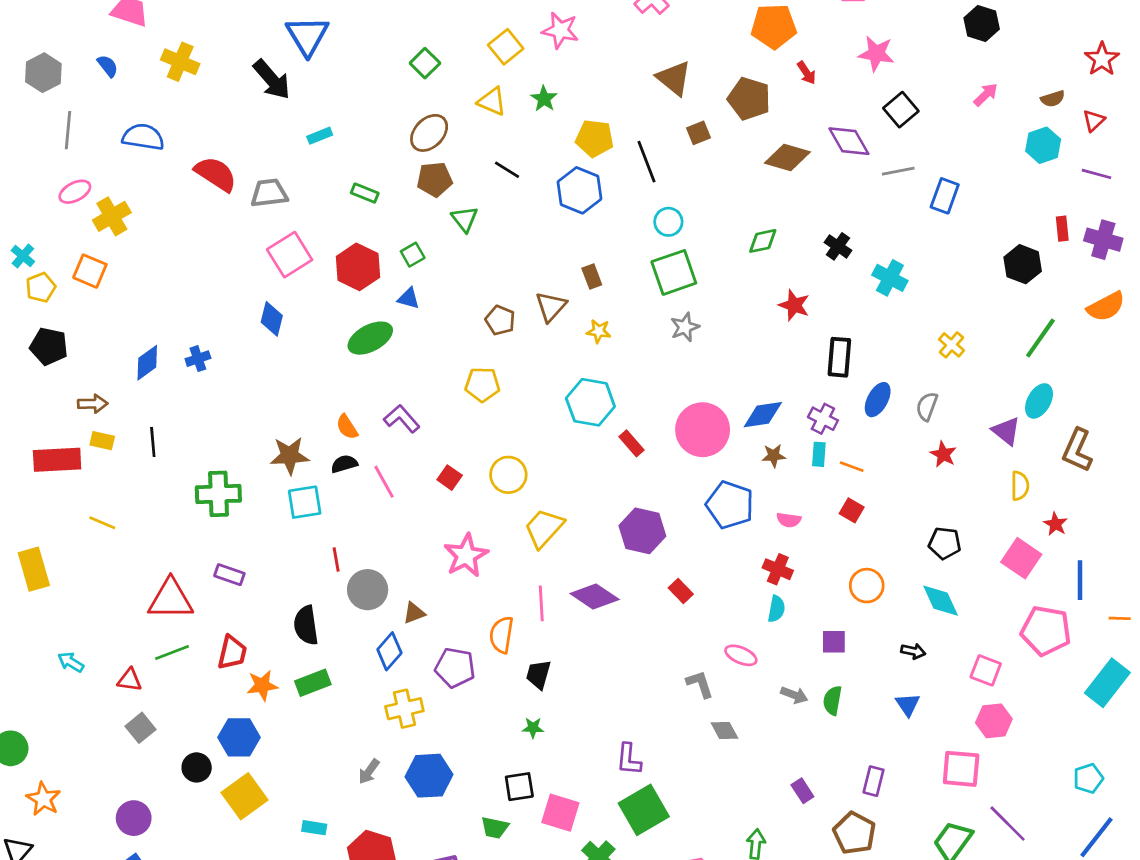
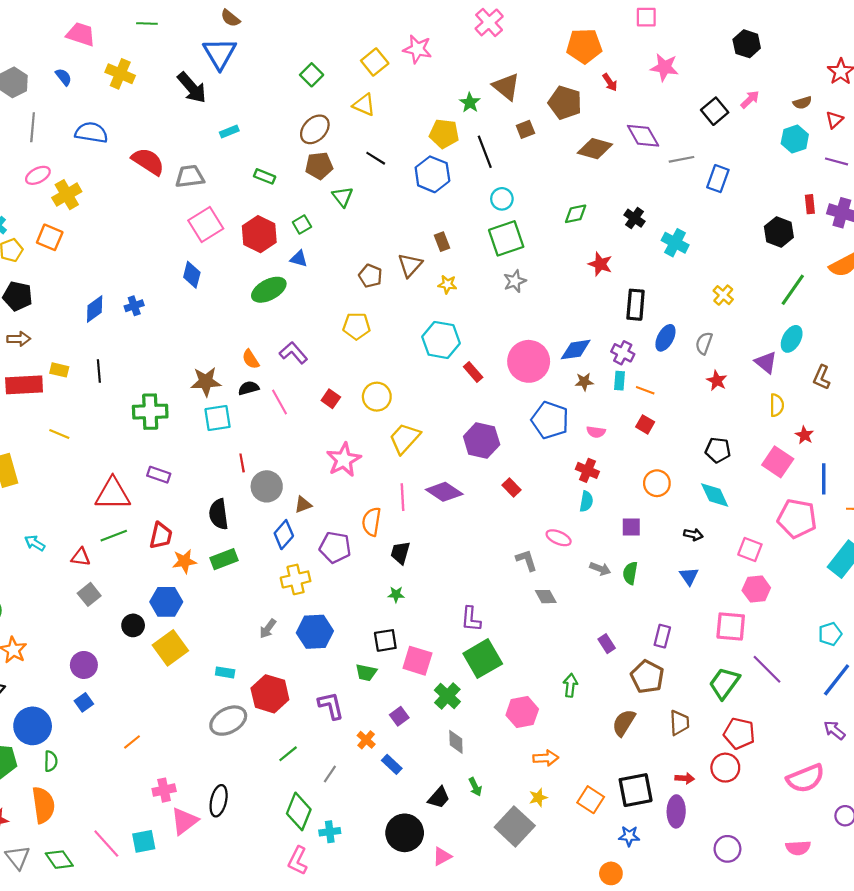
green star: (544, 99) -> (470, 103), moved
black square: (901, 110) -> (715, 111), moved
brown arrow: (93, 404) -> (19, 339), moved
brown L-shape: (1077, 450) -> (822, 377), size x0.7

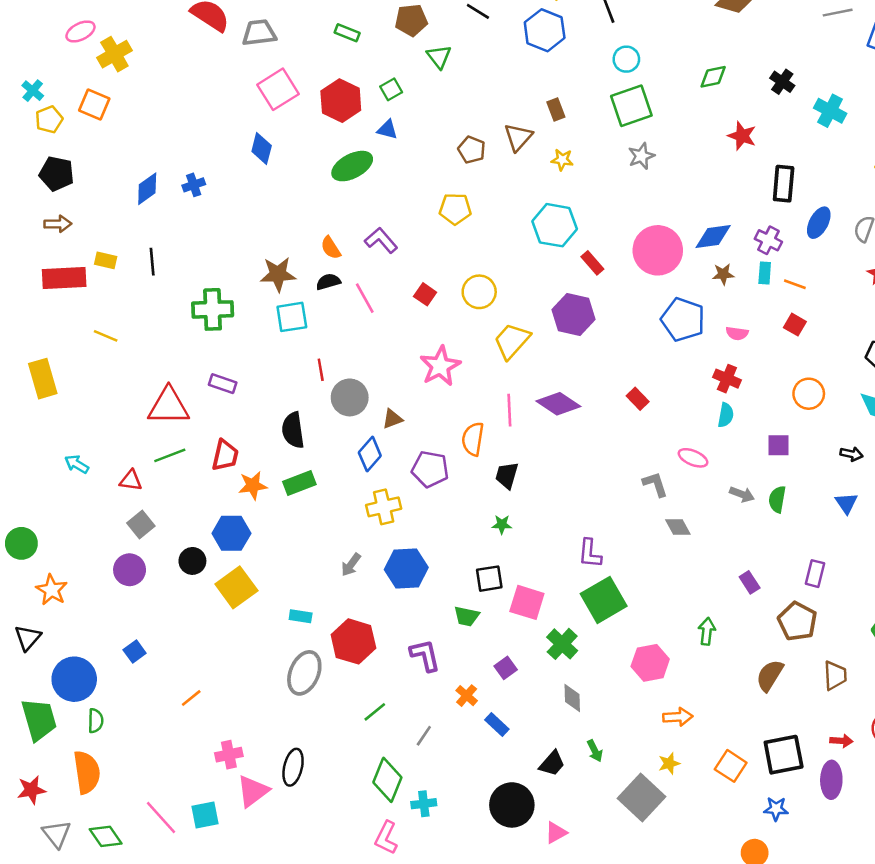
purple hexagon: (482, 440) -> (574, 314), moved
purple circle: (84, 665) -> (130, 570), moved
gray ellipse: (228, 721) -> (304, 673), turned -39

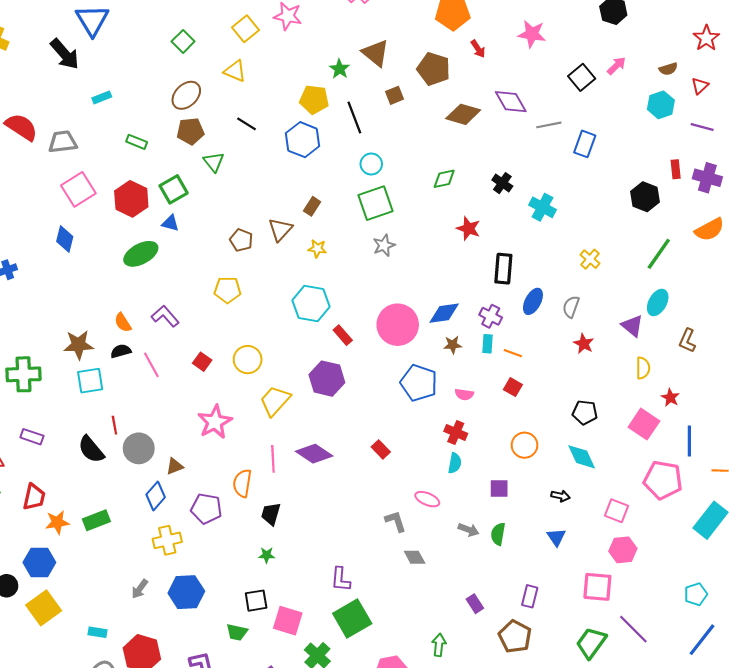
green square: (391, 89) -> (174, 189), size x1.5
brown rectangle: (556, 109) -> (312, 206), turned 54
black semicircle: (293, 430) -> (91, 449), moved, turned -32

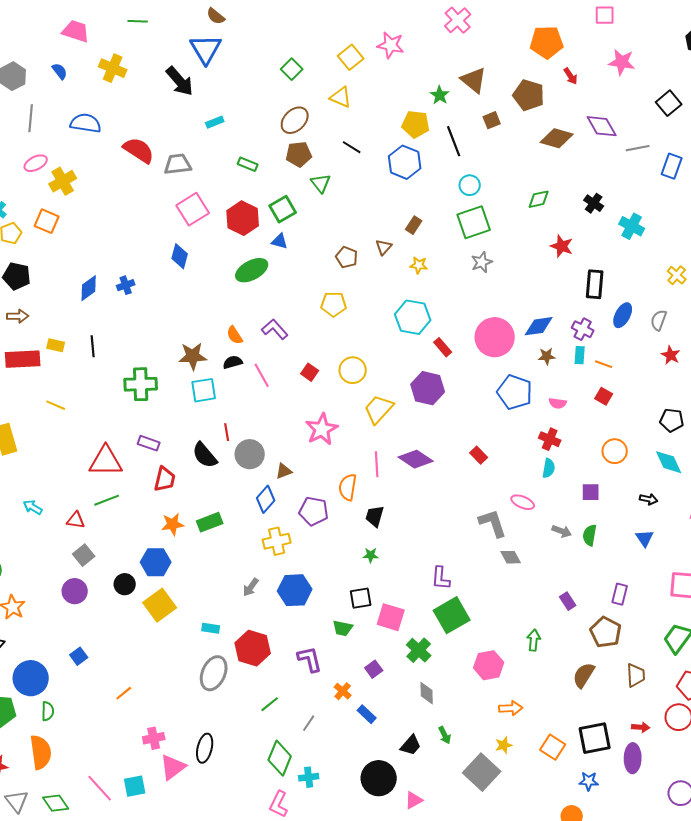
brown triangle: (280, 230) -> (384, 247), size x0.7
red trapezoid: (34, 497) -> (165, 479), moved
gray L-shape: (396, 521) -> (493, 523), size x1.4

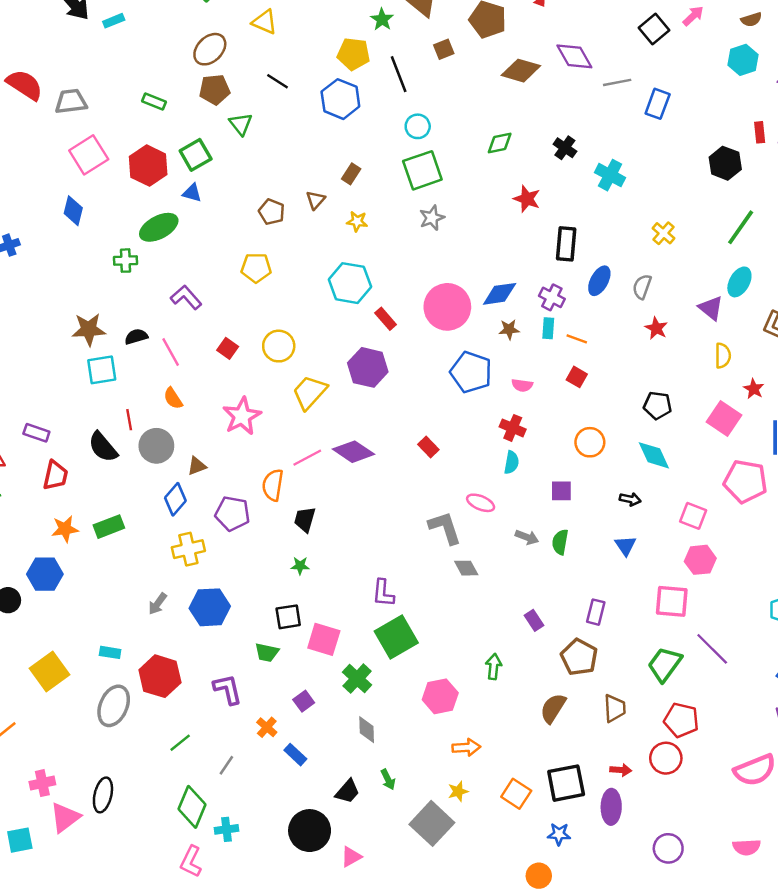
cyan rectangle: (215, 122) -> (114, 21), moved
orange semicircle: (235, 335) -> (173, 398), moved
green cross: (141, 384) -> (126, 261), moved, size x0.6
pink line: (377, 464) -> (307, 458), turned 65
yellow square: (160, 605) -> (50, 671), moved

